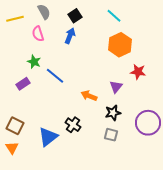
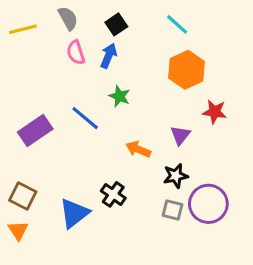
pink semicircle: (38, 34) -> (76, 53), moved
green star: (34, 62) -> (119, 96), moved
purple rectangle: (23, 84) -> (35, 131), size x1.5
purple circle: (148, 123) -> (208, 204), moved

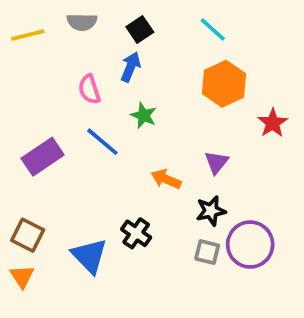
gray semicircle: (68, 18) -> (82, 22), turned 120
pink semicircle: (76, 53) -> (89, 89), moved
red star: (215, 112) -> (273, 123), moved, turned 30
blue triangle: (74, 213) -> (89, 256), turned -36

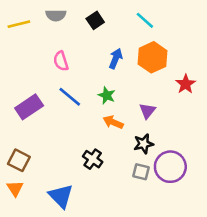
blue arrow: (130, 67) -> (116, 59), moved
green star: (144, 116) -> (107, 95), moved
blue triangle: (89, 256) -> (61, 196), moved

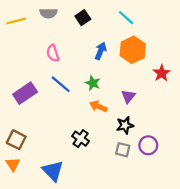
purple circle: (170, 167) -> (148, 145), size x0.7

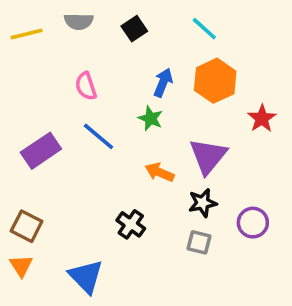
green star: (93, 83) -> (150, 118), moved
purple triangle: (128, 96) -> (208, 156), size x1.6
purple circle: (148, 145) -> (253, 223), moved

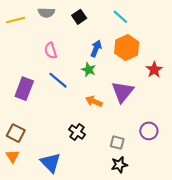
purple rectangle: (41, 151) -> (24, 89), turned -35
black star: (203, 203) -> (119, 165), moved

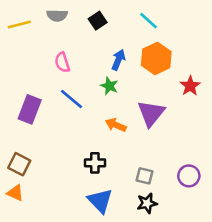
purple circle: (149, 131) -> (189, 176), moved
black cross: (77, 132) -> (95, 163), turned -35
orange triangle: (13, 156) -> (15, 193), turned -32
blue triangle: (51, 163) -> (100, 201), moved

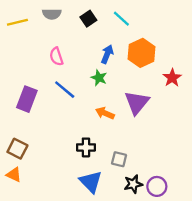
cyan line: (148, 21) -> (121, 19), moved
gray square: (144, 176) -> (119, 159), moved
purple circle: (189, 176) -> (157, 186), moved

